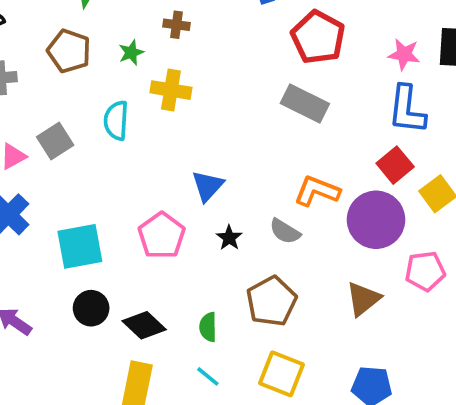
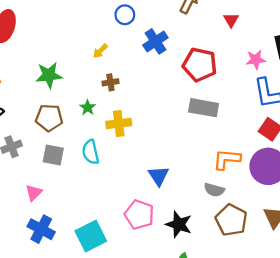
gray square: (55, 141) -> (53, 155), moved, turned -30
black star: (229, 238) -> (179, 224), moved, size x1.6
brown pentagon: (271, 301) -> (231, 220), moved

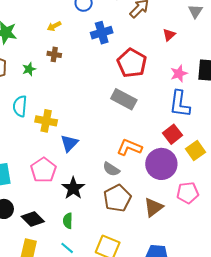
pink star: (256, 60) -> (179, 73), turned -30
yellow cross: (119, 123) -> (46, 121), moved

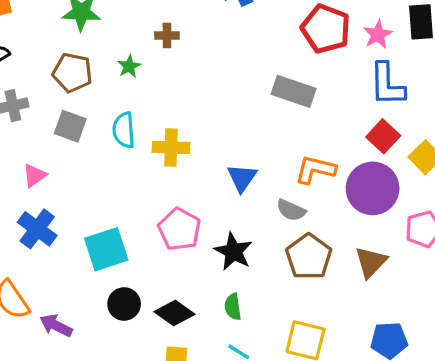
red pentagon: (132, 63) -> (326, 29), moved
blue triangle: (69, 143) -> (242, 178), moved

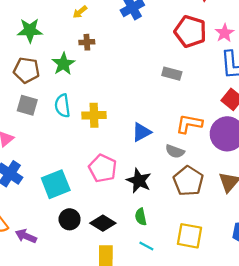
green star: (129, 66) -> (63, 64), size x1.5
gray rectangle: (294, 91) -> (172, 74), size x0.7
blue triangle: (242, 178) -> (141, 132), turned 30

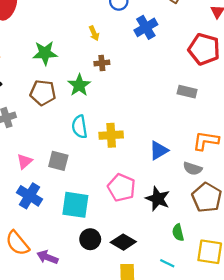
yellow arrow: (80, 12) -> (94, 33), turned -72
gray square: (27, 105) -> (58, 161), moved
cyan square: (56, 184) -> (75, 205), turned 32
green semicircle: (141, 217) -> (178, 233), moved

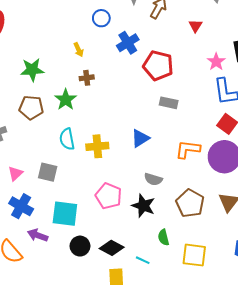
red pentagon: (204, 49) -> (158, 66), moved
blue triangle: (159, 151) -> (140, 138), moved
gray semicircle: (193, 169) -> (153, 179), moved
purple arrow: (47, 257) -> (38, 235), moved
cyan line: (167, 263) -> (143, 260), moved

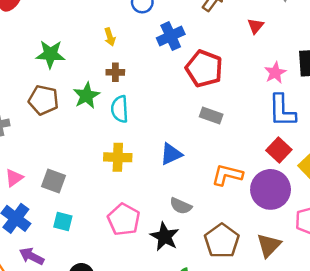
cyan semicircle: (67, 139) -> (120, 109), moved
cyan square: (65, 214) -> (63, 222), moved, size x0.6

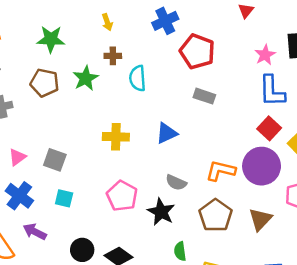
cyan semicircle: (120, 109) -> (137, 78), moved
orange L-shape: (227, 175) -> (221, 171), moved

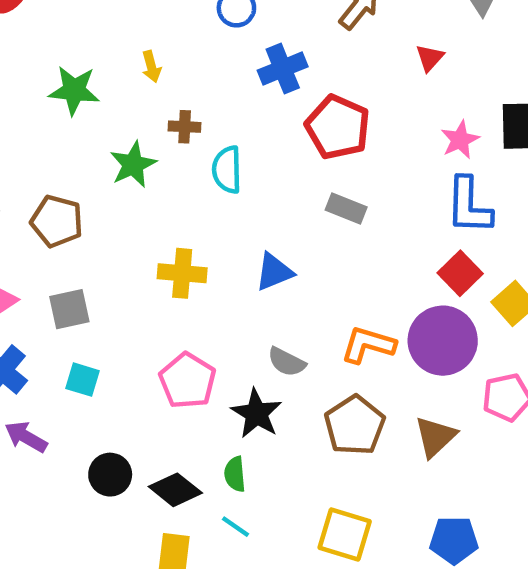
yellow arrow: (107, 22) -> (151, 67), moved
brown pentagon: (45, 83) -> (57, 221), moved
gray square: (55, 160) -> (69, 309), turned -35
green semicircle: (180, 251) -> (235, 474), moved

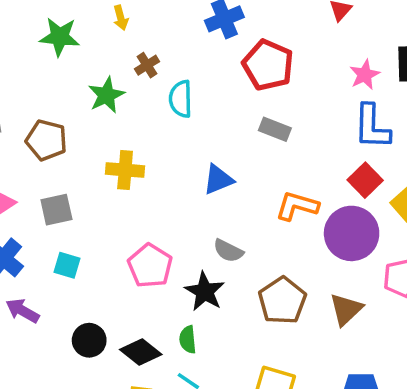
brown cross: (185, 127) -> (147, 65), turned -35
yellow cross: (182, 273) -> (125, 170), moved
orange L-shape: (368, 345) -> (297, 206), moved

